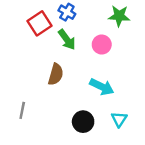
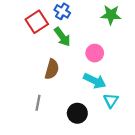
pink circle: (102, 45) -> (95, 53), moved
gray line: (22, 110) -> (38, 103), moved
cyan triangle: (119, 119) -> (111, 100), moved

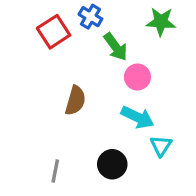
green arrow: (62, 37) -> (116, 47), moved
gray line: (38, 103) -> (55, 171), moved

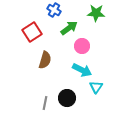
red square: (54, 32) -> (32, 32), moved
green arrow: (116, 47) -> (69, 28), turned -90
gray line: (55, 171) -> (45, 103), moved

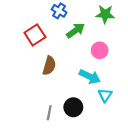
pink circle: (82, 46) -> (100, 50), moved

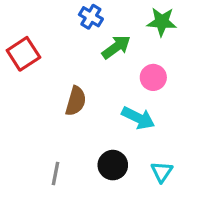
red square: (35, 35) -> (23, 54), moved
cyan triangle: (105, 95) -> (162, 172), moved
gray line: (49, 113) -> (56, 174), moved

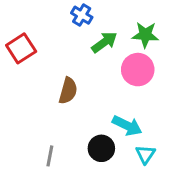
green star: (162, 22) -> (145, 35), moved
pink circle: (153, 77) -> (138, 70), size x1.4
cyan arrow: (138, 118) -> (127, 126), moved

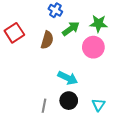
brown semicircle: (68, 91) -> (47, 40), moved
cyan arrow: (127, 126) -> (68, 78), moved
gray line: (50, 156) -> (44, 106), moved

